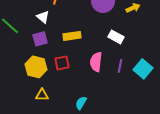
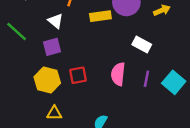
yellow rectangle: (72, 36) -> (100, 16), moved

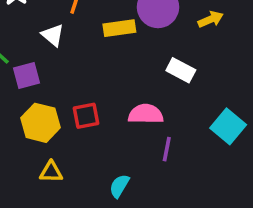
purple square: (52, 47) -> (26, 75), moved
pink semicircle: (118, 74) -> (146, 114), turned 85
purple line: (146, 79) -> (167, 149), moved

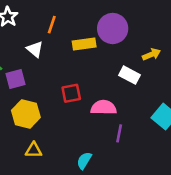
yellow arrow: (211, 19) -> (151, 54), moved
red square: (86, 116) -> (71, 93), moved

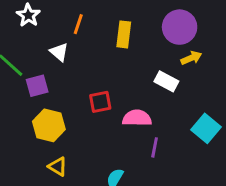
purple circle: (113, 28) -> (180, 27), moved
yellow rectangle: (84, 44) -> (124, 34), moved, turned -75
yellow triangle: (34, 150) -> (58, 167), turned 30

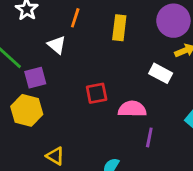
yellow hexagon: (49, 125) -> (27, 110), moved

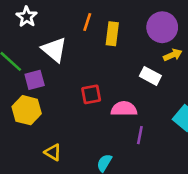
orange line: (75, 18) -> (87, 22), moved
white triangle: (57, 45) -> (54, 50), size x1.5

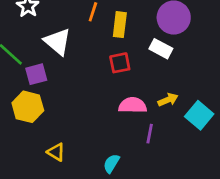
yellow arrow: (173, 55) -> (168, 100), moved
white rectangle: (150, 76) -> (161, 49), moved
red square: (91, 94) -> (120, 63), moved

